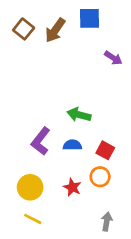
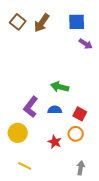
blue square: (89, 18) -> (77, 22), moved
yellow circle: (30, 187) -> (18, 133), moved

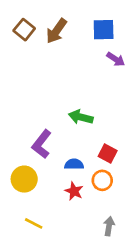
blue semicircle: (55, 110) -> (74, 164), moved

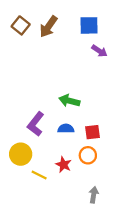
red square: (108, 153) -> (92, 132), turned -35
blue semicircle: (74, 164) -> (66, 129), moved
yellow line: (34, 223) -> (39, 175), moved

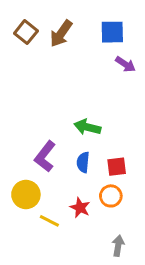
blue semicircle: (66, 129) -> (83, 162), turned -84

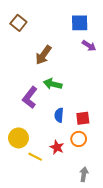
brown arrow: (61, 34) -> (43, 55), moved
green arrow: (87, 127) -> (53, 84), moved
purple L-shape: (45, 156) -> (30, 97), moved

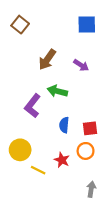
purple arrow: (89, 46) -> (81, 65), moved

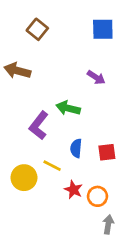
brown square: (20, 25) -> (37, 29), moved
brown arrow: (47, 60) -> (17, 71), moved, turned 70
orange circle: (86, 151) -> (97, 196), moved
yellow line: (38, 170) -> (52, 166), moved

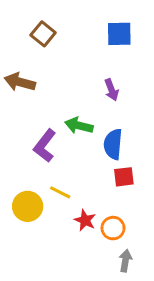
purple arrow: (96, 77) -> (111, 90), turned 36
blue semicircle: (76, 148) -> (113, 144), moved, size x1.4

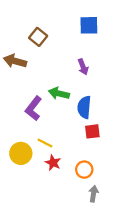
brown square: (43, 34) -> (38, 37), moved
red star: (85, 220) -> (53, 163), moved

